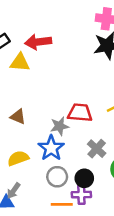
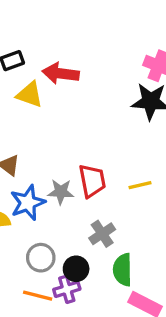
red trapezoid: (80, 113) -> (92, 181), turned 60
blue star: (51, 148) -> (28, 203), moved
purple cross: (81, 195) -> (67, 289), turned -30

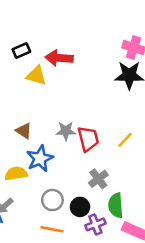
yellow line: (140, 185) -> (125, 140), turned -30
gray star: (61, 192) -> (66, 131), moved
purple cross: (67, 289) -> (95, 224), moved

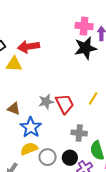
yellow semicircle: (16, 174) -> (29, 149), moved
gray cross: (98, 179) -> (79, 133), turned -35

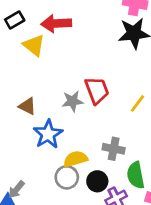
yellow triangle: (14, 64) -> (34, 45), turned 30
red trapezoid: (65, 104) -> (97, 90), moved
yellow semicircle: (29, 149) -> (75, 159), moved

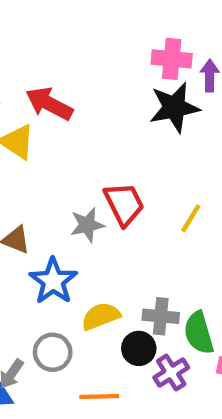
red arrow: (56, 23) -> (49, 104), turned 36
gray cross: (114, 149) -> (161, 316), moved
gray circle: (67, 177) -> (53, 352), moved

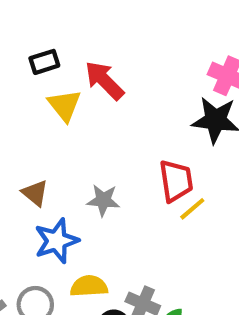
red trapezoid: (124, 204) -> (176, 181), moved
yellow line: (191, 218) -> (192, 209), moved

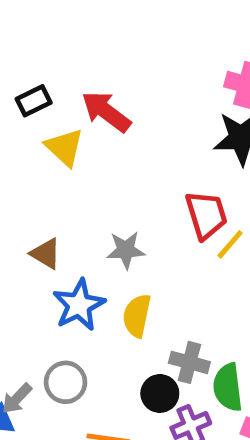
yellow semicircle: (89, 286) -> (137, 316), moved, turned -66

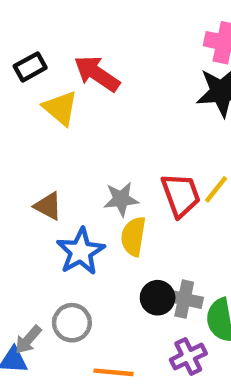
red trapezoid: (206, 215) -> (181, 195), moved
yellow semicircle: (137, 316) -> (133, 236), moved
black circle: (160, 393) -> (158, 298), moved

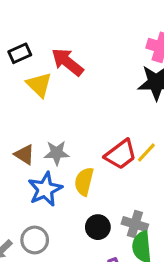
red trapezoid: (181, 195) -> (121, 154), turned 68
gray star: (121, 199) -> (57, 153), moved
gray cross: (184, 299) -> (135, 224), moved

